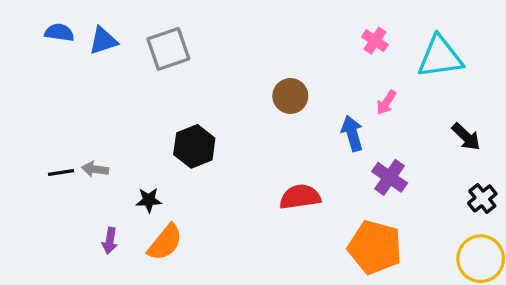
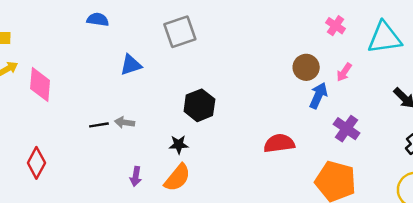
blue triangle: (103, 41) -> (131, 65), moved
brown circle: (290, 96) -> (306, 67), moved
blue arrow: (352, 133) -> (318, 96), turned 40
black star: (149, 200) -> (179, 145), moved

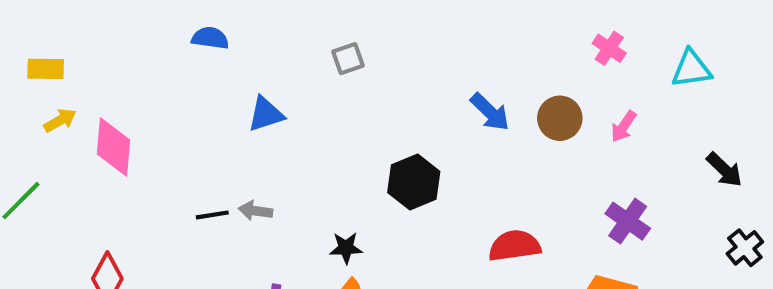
gray square: (180, 32) -> (348, 59), size x0.6
cyan triangle: (385, 38) -> (691, 69), size x0.7
blue arrow: (318, 96) -> (490, 112), moved, turned 110
black hexagon: (199, 105) -> (414, 182), moved

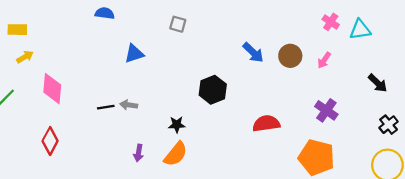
pink cross: (609, 48) -> (331, 22), moved
gray square: (348, 59) -> (178, 24), turned 35
pink diamond: (114, 147) -> (52, 89), moved

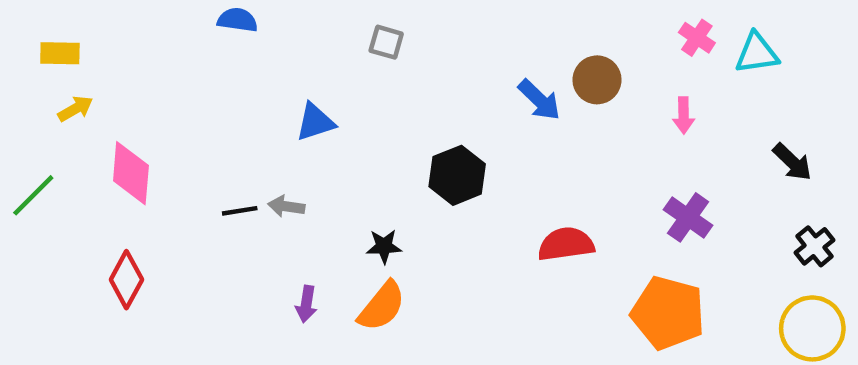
blue triangle: (134, 54) -> (315, 122), moved
brown circle: (290, 56) -> (597, 80), moved
pink arrow: (324, 60) -> (684, 115), turned -35

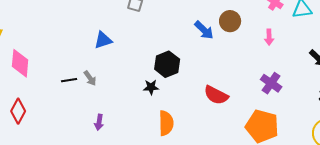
gray arrow: (286, 206) -> (90, 78), turned -133
red semicircle: (566, 244) -> (216, 95), turned -145
black star: (384, 246) -> (151, 87), moved
orange semicircle: (382, 306) -> (166, 123), moved, turned -40

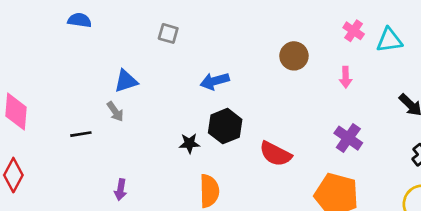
blue arrow: (204, 30) -> (215, 81), moved, turned 120
black hexagon: (167, 64) -> (225, 126), moved
gray arrow: (90, 78) -> (115, 112), moved

